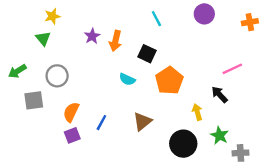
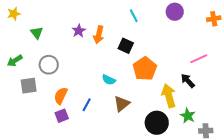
yellow star: (52, 16) -> (14, 14), moved
cyan semicircle: (127, 79) -> (109, 80), moved
yellow arrow: (197, 112) -> (169, 96), size x1.6

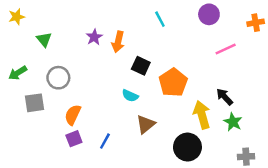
black square: (126, 46) -> (141, 66), moved
pink line: (199, 59) -> (226, 49), moved
blue line: (87, 105) -> (105, 141), moved
green star: (188, 116) -> (233, 122), moved

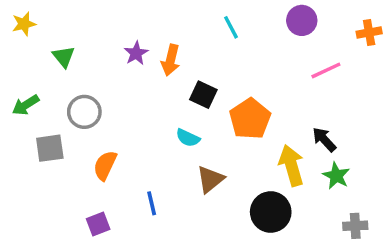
purple square: (74, 139) -> (98, 224), moved
blue line: (105, 141) -> (152, 203), turned -42

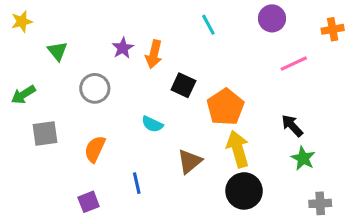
gray circle: (84, 112) -> (95, 88), moved
cyan semicircle: (188, 138) -> (152, 124), moved
yellow arrow: (291, 165) -> (238, 149), moved

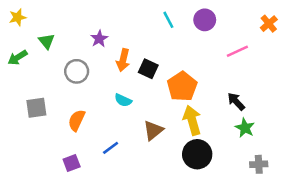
purple circle: (272, 18) -> (205, 20), moved
orange cross: (333, 29) -> (269, 24), turned -30
orange arrow: (154, 54) -> (123, 60), moved
green arrow: (23, 95) -> (18, 58), moved
blue line: (137, 183) -> (111, 148), turned 66

